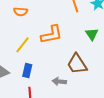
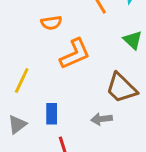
orange semicircle: (21, 12) -> (51, 23), moved
yellow line: (23, 45) -> (22, 81), moved

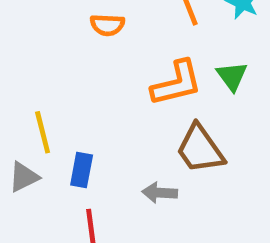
orange L-shape: (75, 54) -> (177, 83), moved
yellow line: (22, 81) -> (43, 132), moved, turned -50

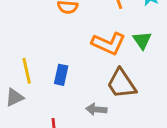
orange L-shape: (177, 83) -> (108, 44), turned 36
blue rectangle: (82, 170) -> (61, 75), moved

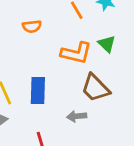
blue rectangle: (61, 75) -> (38, 90), size x1.4

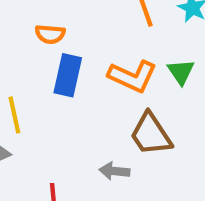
orange semicircle: (32, 26) -> (50, 34), moved
blue rectangle: (38, 90) -> (68, 75), moved

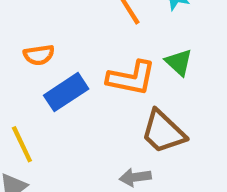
blue rectangle: (68, 75) -> (66, 92), turned 57

